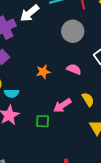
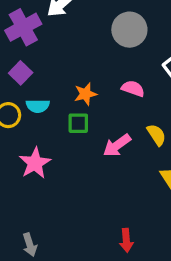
cyan semicircle: (11, 93) -> (38, 106), moved
green square: (43, 121) -> (78, 123), moved

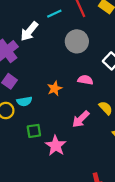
green square: (78, 123) -> (34, 131), moved
pink star: (35, 163) -> (56, 146), moved

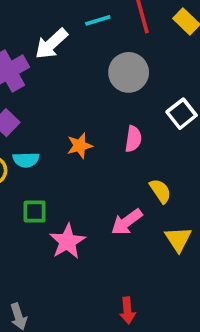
pink semicircle: (85, 80) -> (133, 139), turned 80
pink arrow: (81, 119) -> (127, 222), moved

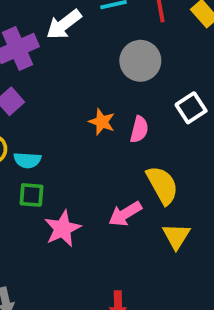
orange star: (80, 146) -> (102, 122), moved, turned 30
cyan semicircle: (26, 160) -> (27, 160), moved
yellow semicircle: (160, 191) -> (162, 185), size x1.5

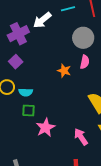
pink semicircle: (139, 129) -> (85, 62), moved
pink arrow: (125, 214) -> (81, 137), moved, turned 90

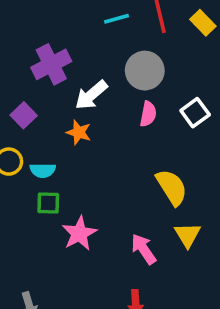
white arrow: (42, 20) -> (91, 95), moved
purple cross: (18, 34) -> (51, 64), moved
orange star: (64, 71) -> (79, 132), moved

